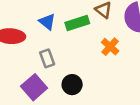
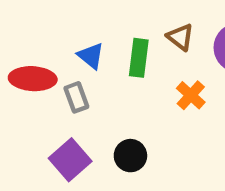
green rectangle: (77, 23) -> (139, 58), turned -65
gray rectangle: (47, 58) -> (76, 97), moved

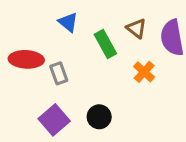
blue triangle: (91, 56) -> (68, 22), moved
green rectangle: (139, 58) -> (105, 44), turned -36

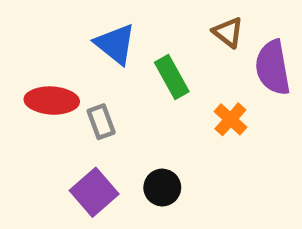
blue triangle: (68, 22) -> (115, 44), size x1.4
brown triangle: (136, 28) -> (228, 32), moved

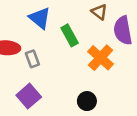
orange cross: (230, 119) -> (101, 58), size x1.5
black circle: (162, 188) -> (87, 101), moved

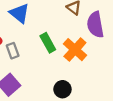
green rectangle: (70, 35) -> (48, 43), moved

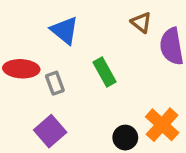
orange cross: (75, 50) -> (162, 125), moved

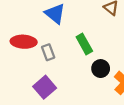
black circle: (125, 138) -> (101, 69), moved

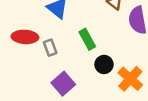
purple square: (45, 87) -> (63, 84), moved

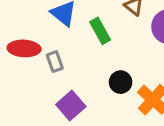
green rectangle: (87, 39) -> (100, 31), moved

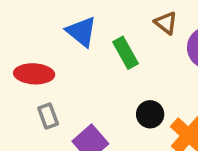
gray rectangle: (55, 62) -> (48, 116), moved

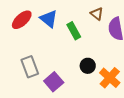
red ellipse: (34, 74) -> (22, 20), moved, turned -45
gray rectangle: (48, 116) -> (30, 67), size x1.5

